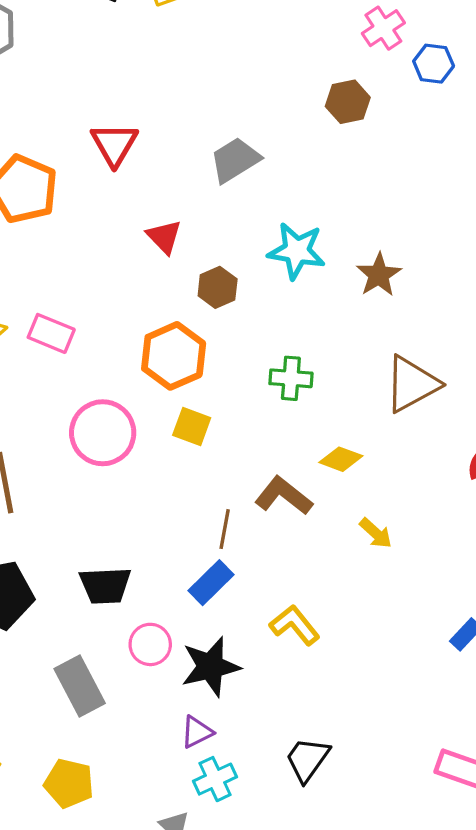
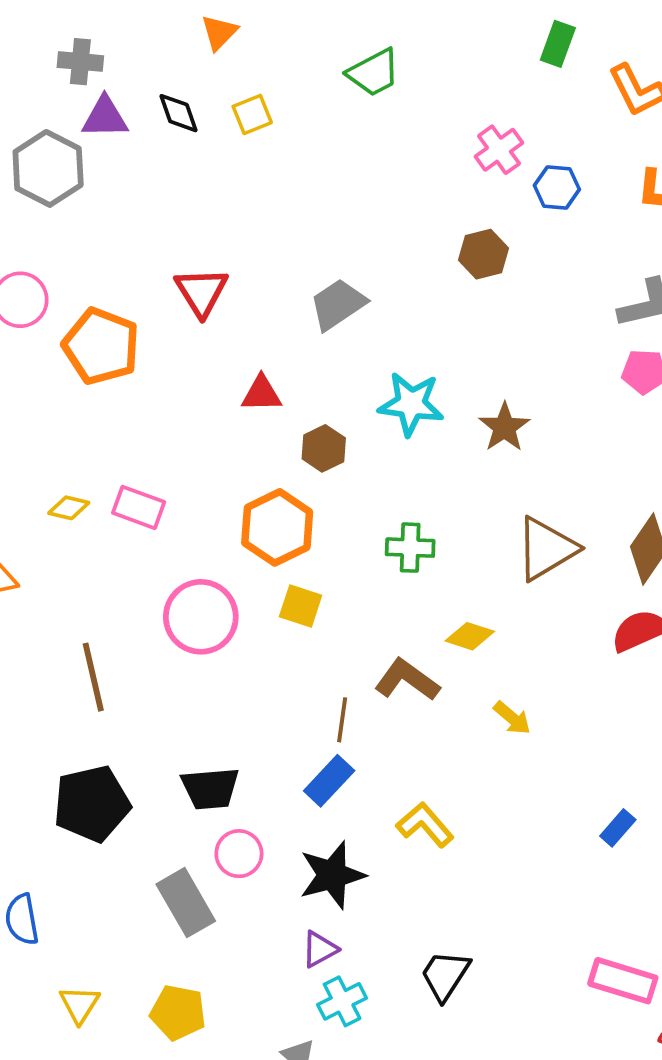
brown hexagon: (348, 102) -> (484, 254), moved
red triangle: (164, 237) -> (261, 394), turned -45
pink circle: (150, 644) -> (239, 854), moved

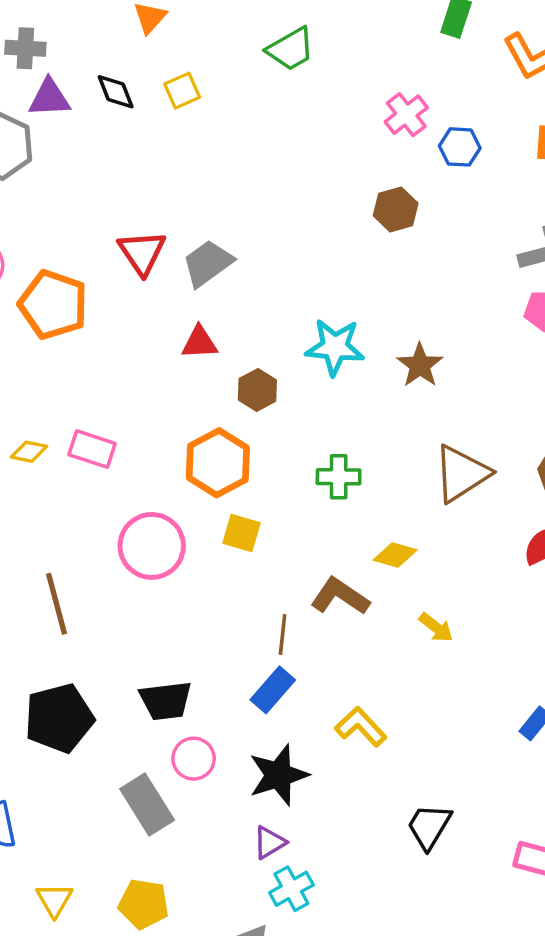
gray trapezoid: (338, 304) -> (208, 263), moved
black trapezoid: (445, 975) -> (429, 826), moved

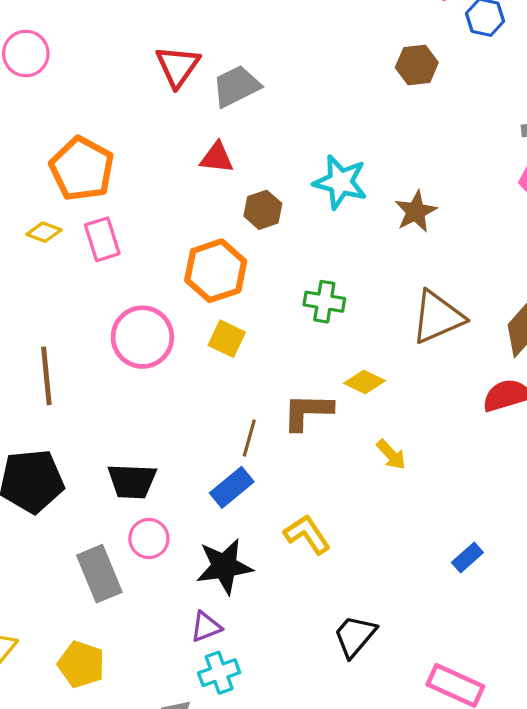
orange pentagon: (53, 305) -> (82, 169), moved
pink rectangle: (92, 449) -> (102, 239), turned 45
brown L-shape: (340, 596) -> (308, 412), turned -42

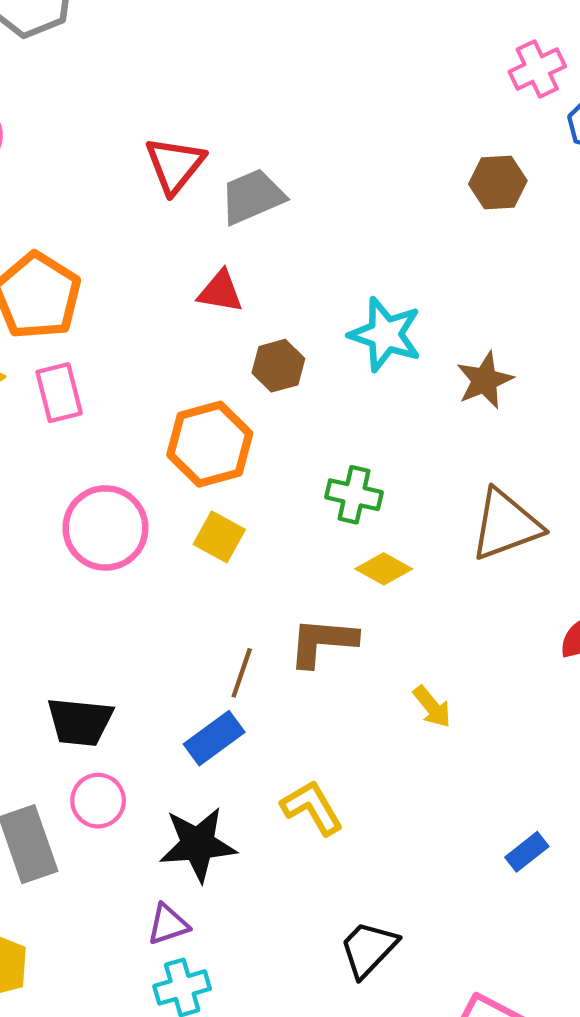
yellow diamond: (365, 382) -> (384, 569), moved

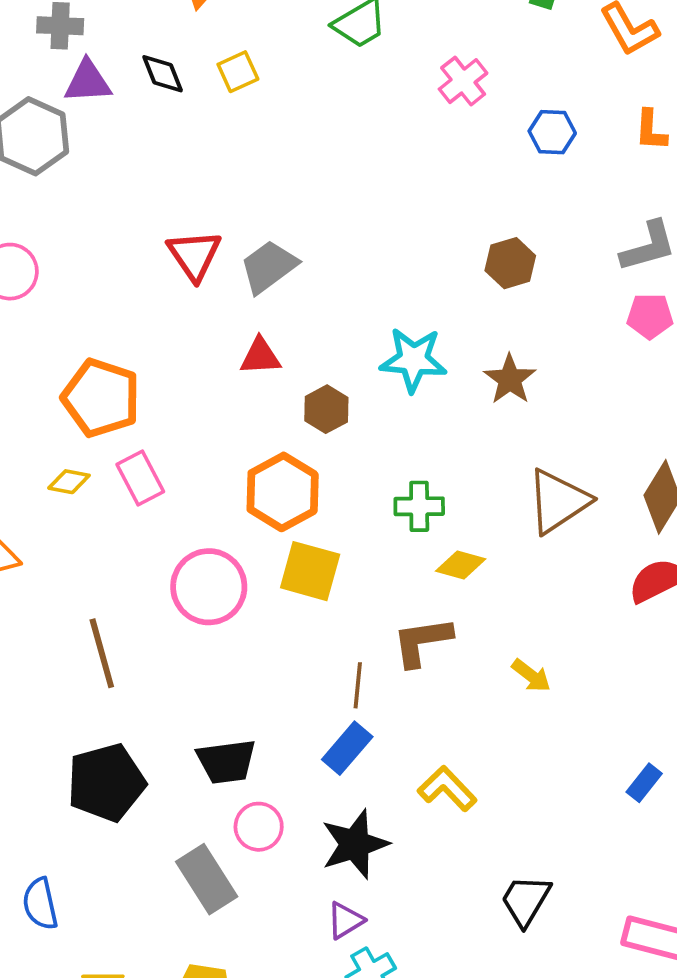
pink cross: (537, 69) -> (463, 81), moved
brown hexagon: (498, 182) -> (510, 263), moved
yellow square: (219, 537) -> (310, 571), size x1.4

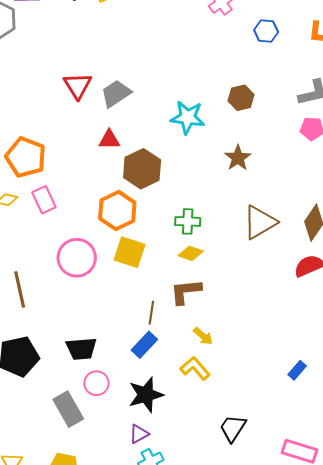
cyan star: (413, 360) -> (188, 117), moved
brown hexagon: (326, 409) -> (142, 169), size x1.6
yellow diamond: (461, 565) -> (191, 253), moved
yellow arrow: (531, 676) -> (203, 336), moved

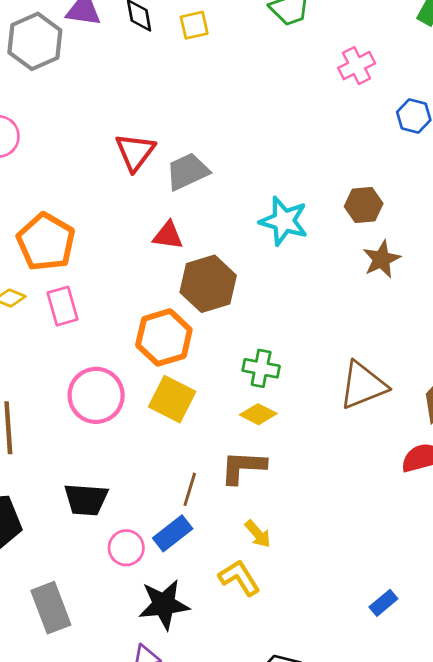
brown star: (238, 158) -> (381, 259), moved
black trapezoid: (81, 349) -> (86, 499), moved
pink circle: (96, 383) -> (126, 548), moved

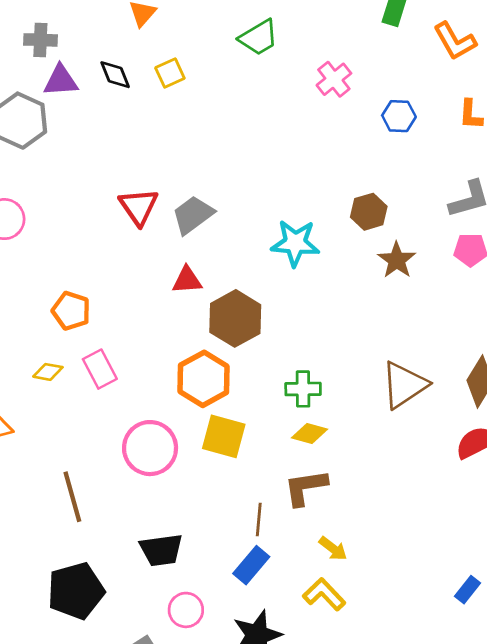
orange pentagon: (46, 242) -> (71, 311), size x0.7
pink circle: (126, 548) -> (186, 610), moved

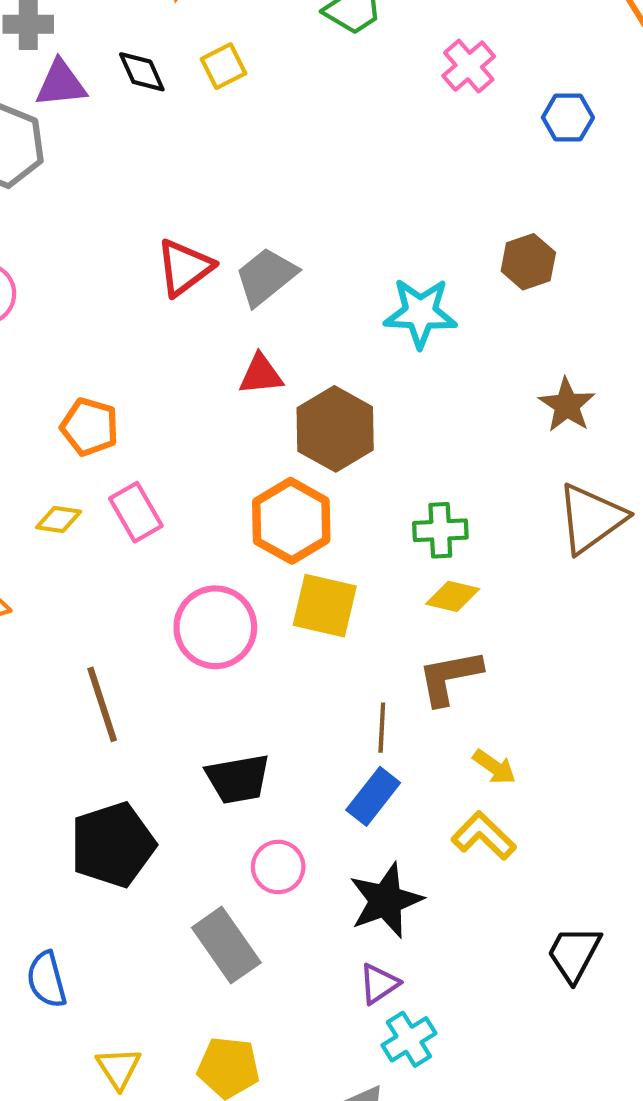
red triangle: (139, 207) -> (184, 267), turned 30
brown star: (397, 260) -> (567, 405), moved

